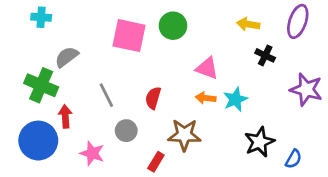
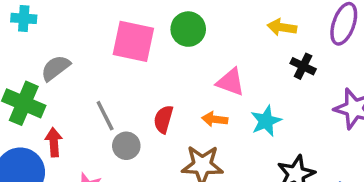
orange arrow: (206, 98) -> (215, 119), moved
gray circle: (126, 131) -> (126, 146), moved

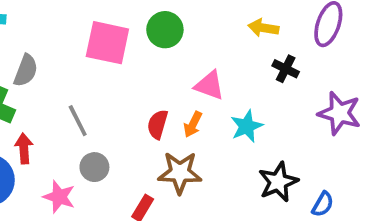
gray semicircle: (56, 68) -> (26, 71), turned 148
red semicircle: (163, 119) -> (158, 124), moved
orange arrow: (215, 119) -> (193, 124), turned -70
gray circle: (126, 146) -> (94, 167), moved

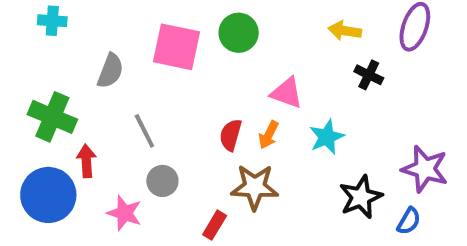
gray semicircle: (26, 71) -> (110, 71), moved
purple star: (339, 113) -> (425, 169), moved

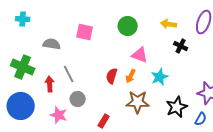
green circle: (239, 33) -> (128, 26), moved
pink square: (176, 47) -> (85, 32), size x0.7
gray semicircle: (110, 71) -> (52, 44), turned -102
red arrow: (86, 161) -> (50, 84), moved
brown star: (255, 187) -> (138, 102), moved

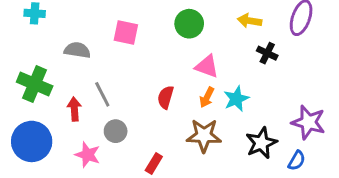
orange arrow: (131, 76) -> (207, 97), moved

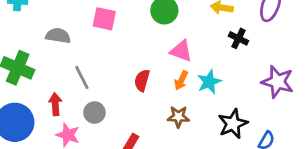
red arrow: (74, 109) -> (55, 104), moved
purple star: (308, 122) -> (278, 82), moved
brown star: (204, 136) -> (178, 117), size x0.7

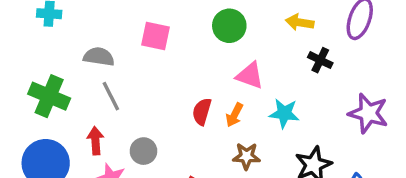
gray line: (82, 78) -> (111, 96), moved
orange arrow: (181, 80) -> (234, 115), moved
cyan star: (209, 82) -> (284, 113), turned 30

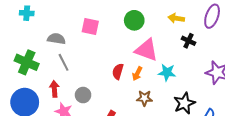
pink triangle: (250, 76) -> (147, 50), size x1.4

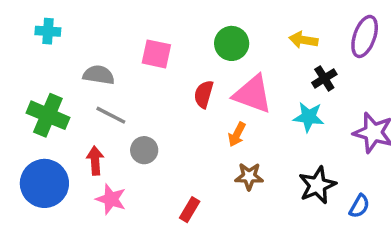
black cross: (188, 41) -> (324, 78), turned 32
gray line: (64, 62) -> (111, 115), turned -36
red semicircle: (118, 71) -> (204, 94), moved
cyan star: (167, 73) -> (309, 117), moved
gray circle: (83, 95) -> (144, 150), moved

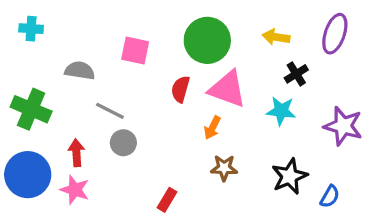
green circle: (232, 43) -> (207, 40), size x1.4
gray line: (111, 115) -> (110, 111), moved
pink star: (111, 199) -> (75, 190), moved

